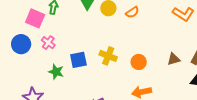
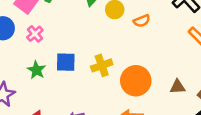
yellow cross: (108, 56) -> (102, 65), turned 36
orange circle: (139, 62) -> (136, 81), size x1.6

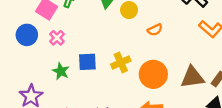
orange semicircle: (142, 21) -> (155, 30), moved
brown triangle: (178, 87) -> (192, 77), size x1.6

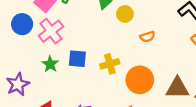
pink cross: (57, 38) -> (51, 31), size x1.6

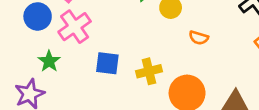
orange semicircle: (147, 37) -> (199, 38), turned 32
green star: (50, 64) -> (49, 61), moved

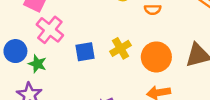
blue circle: (38, 16) -> (15, 51), moved

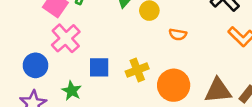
blue circle: (15, 51) -> (36, 65), moved
green star: (37, 64) -> (72, 91), moved

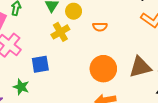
yellow cross: (137, 70) -> (60, 32), moved

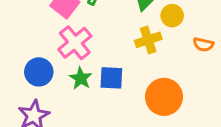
orange circle: (103, 69) -> (164, 97), moved
green star: (21, 87) -> (81, 78), moved

